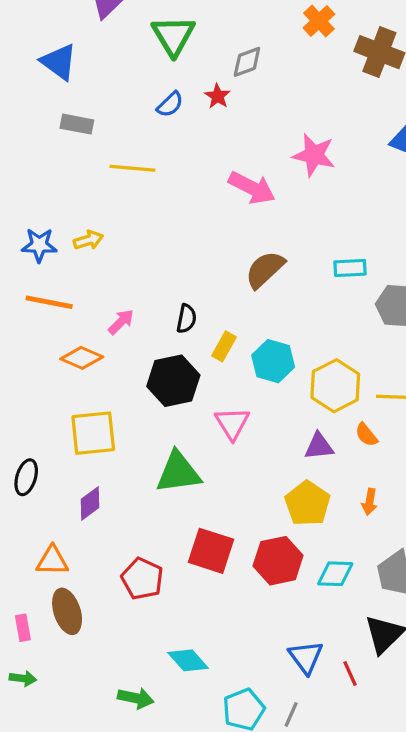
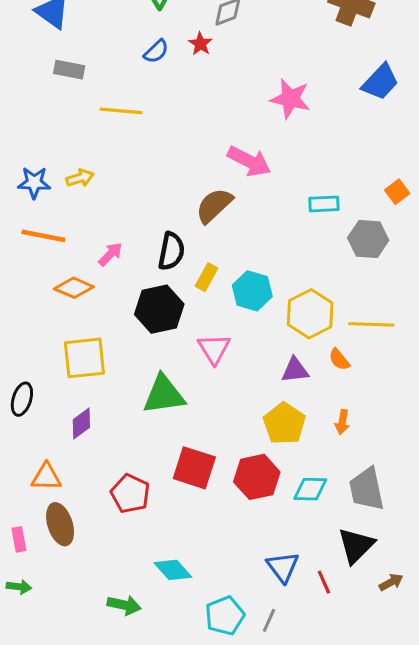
pink arrow: (252, 188) -> (249, 161), moved
brown semicircle: (265, 270) -> (214, 205), moved
black semicircle: (186, 319) -> (171, 251), size x1.4

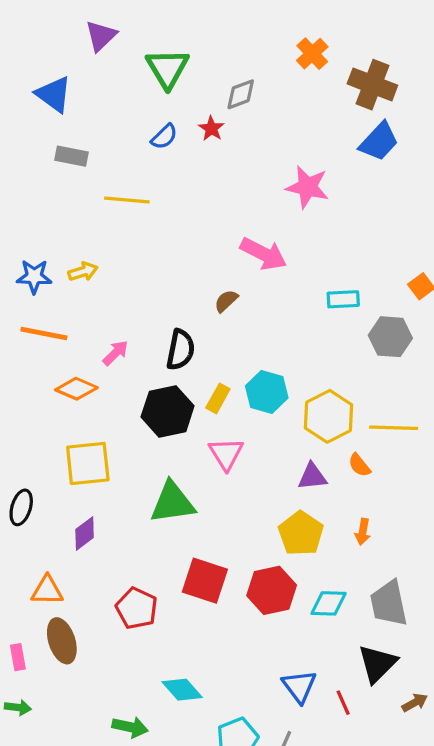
blue trapezoid: (380, 82) -> (379, 141), moved
brown semicircle: (214, 205) -> (226, 301), size x0.6
yellow rectangle: (206, 277) -> (218, 398), moved

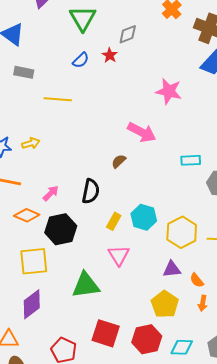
black hexagon: (168, 411) -> (61, 229), moved
orange semicircle: (359, 465) -> (197, 280), moved
purple diamond: (85, 533) -> (32, 304), size x1.4

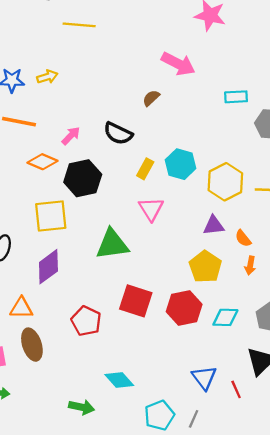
black semicircle: (91, 191) -> (118, 133), turned 105

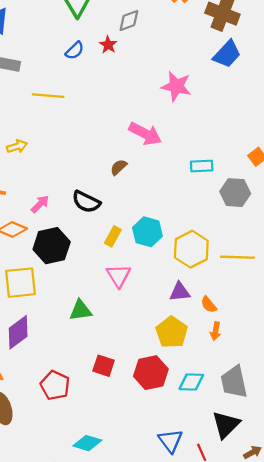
green triangle: (112, 244) -> (80, 310), size x0.7
red square: (136, 301) -> (104, 366), size x0.7
cyan diamond: (119, 380) -> (87, 443), turned -32

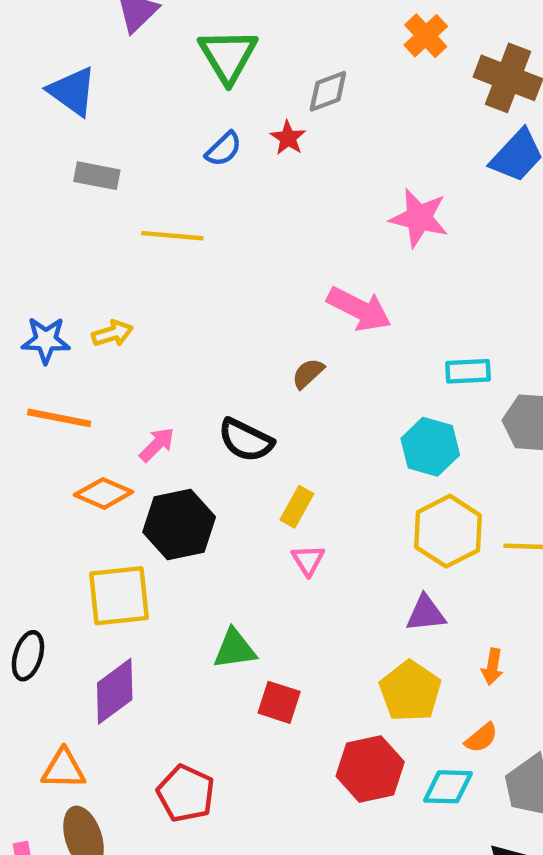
cyan hexagon: (147, 232) -> (430, 447), moved
pink triangle: (119, 276) -> (308, 560), moved, size x0.7
orange semicircle: (209, 305) -> (481, 738), moved, turned -90
orange arrow: (216, 331) -> (492, 667), moved
red square: (104, 366) -> (279, 702), moved

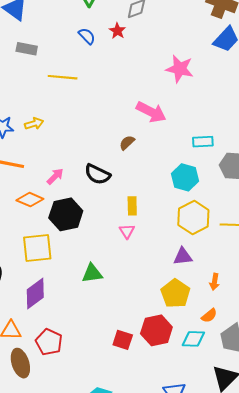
blue semicircle: (224, 149) -> (87, 36), turned -90
yellow rectangle: (297, 507) -> (132, 206), moved, turned -30
red square: (279, 702) -> (123, 340), moved
red pentagon: (186, 793) -> (49, 342), moved

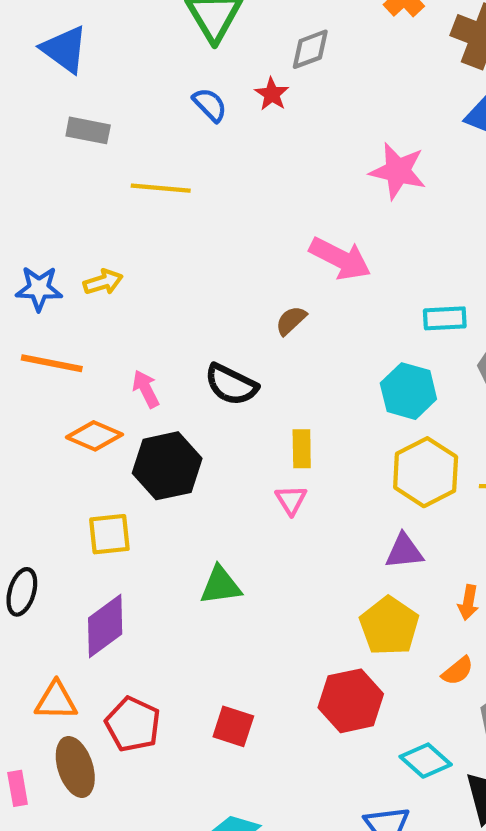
pink arrow: (55, 176) -> (146, 389), turned -72
yellow square: (37, 248) -> (109, 534), size x0.7
cyan diamond: (193, 339) -> (426, 761), moved, turned 40
red square: (123, 340) -> (233, 726), moved

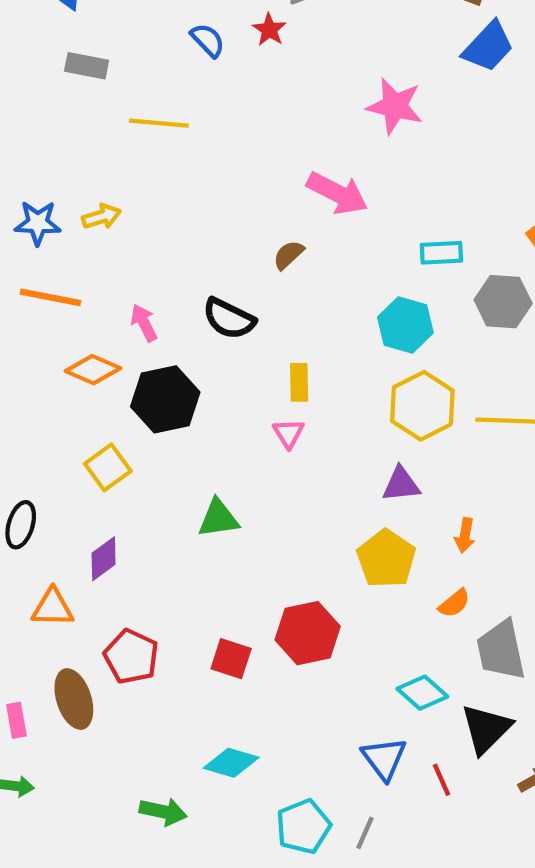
yellow square: (109, 534) -> (108, 467), turned -30
purple diamond: (105, 626) -> (104, 559), size x0.7
orange triangle: (56, 701) -> (53, 608), moved
red hexagon: (351, 701) -> (308, 633), moved

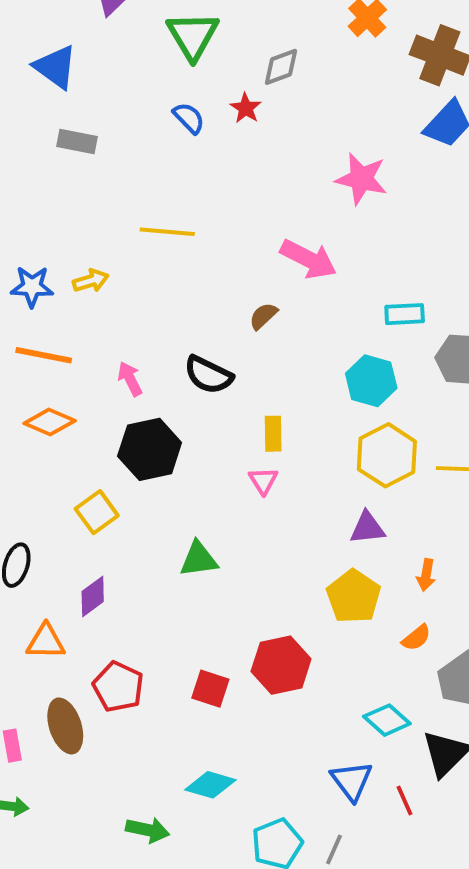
yellow line: (159, 123) -> (167, 232), moved
orange diamond: (93, 370) -> (50, 422), moved

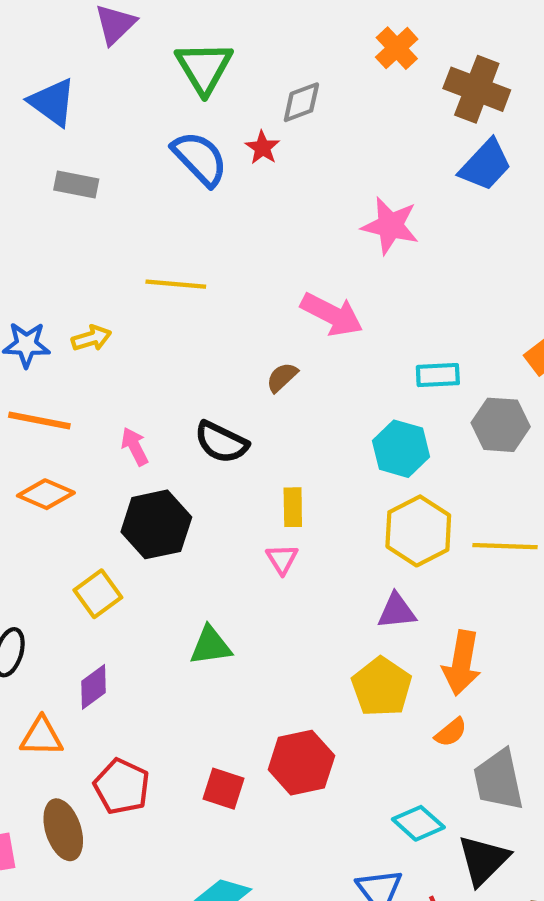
blue semicircle: (189, 118) -> (200, 159), size x1.6
orange arrow: (426, 575) -> (462, 663), size x1.8

